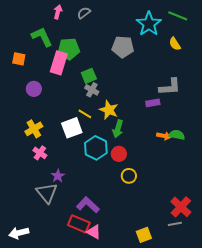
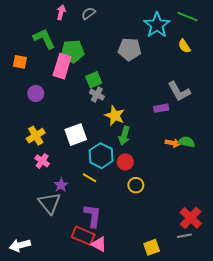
gray L-shape: (170, 87) -> (179, 91), turned 65
yellow line: (85, 114) -> (89, 178), moved
purple L-shape: (88, 205) -> (93, 216), turned 55

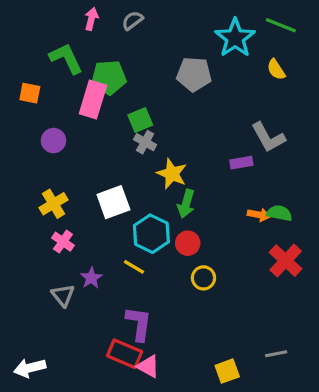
gray triangle: (49, 203) -> (63, 295), moved, size x0.7
red cross: (191, 218) -> (286, 261), moved

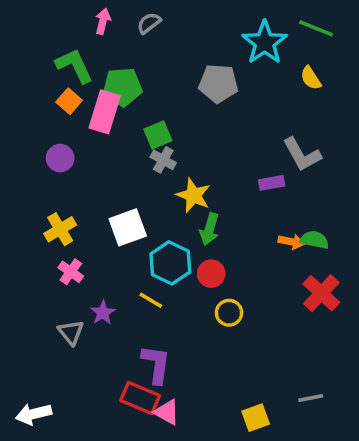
orange square: (30, 93) -> (69, 101), moved, turned 30

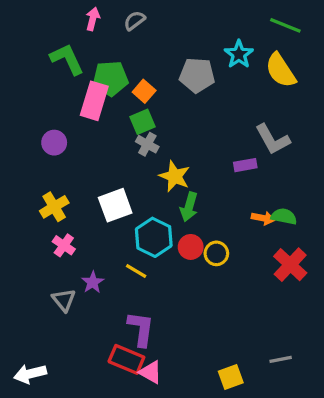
cyan star: (265, 43) -> (239, 54), moved, size x0.7
yellow semicircle: (311, 78) -> (281, 70), size x1.6
orange square: (69, 101) -> (144, 91), moved
yellow circle: (229, 313) -> (216, 253), moved

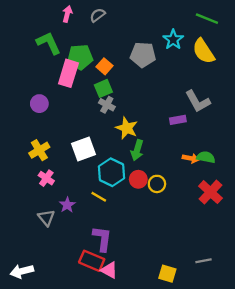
yellow square: (231, 377) -> (167, 274), turned 36

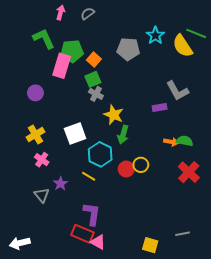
green line: (207, 19) -> (196, 33), moved
red circle: (138, 179) -> (126, 169), moved

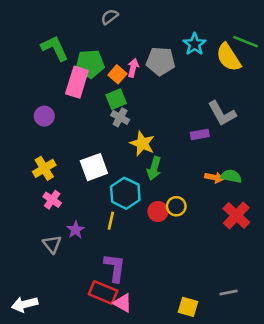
pink arrow: (60, 13) -> (133, 68), moved
yellow line: (89, 176) -> (111, 221), turned 72

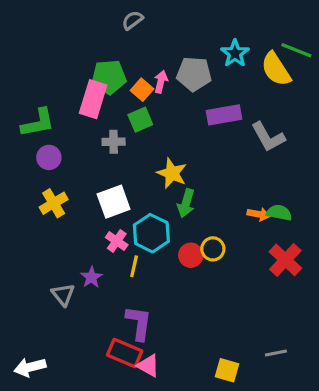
green L-shape: (55, 48) -> (38, 123), moved, turned 104
purple circle: (44, 116) -> (49, 157), moved
gray cross: (120, 117) -> (114, 142), moved, turned -30
purple rectangle: (200, 134) -> (224, 115), moved, size x1.5
pink cross: (52, 200) -> (117, 241), moved

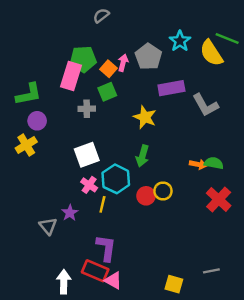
gray pentagon: (194, 74) -> (148, 57), turned 30
yellow star: (172, 173) -> (145, 117), moved
yellow cross: (54, 203) -> (26, 145), moved
white arrow: (30, 367) -> (64, 282), moved, turned 105

